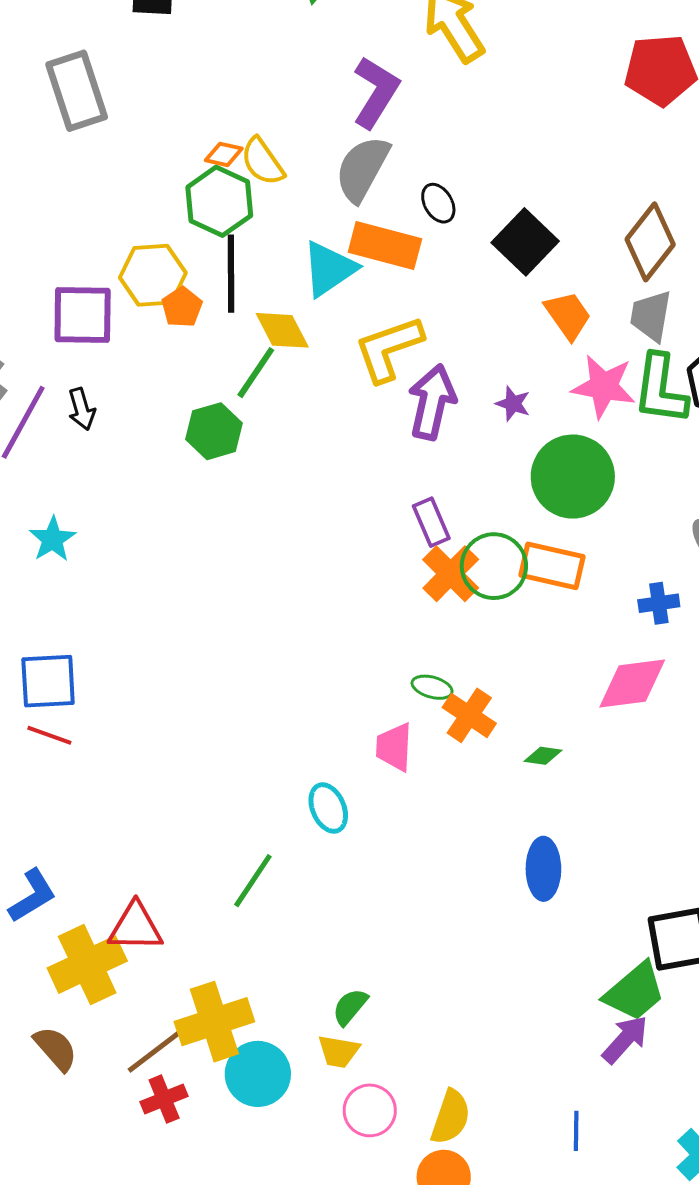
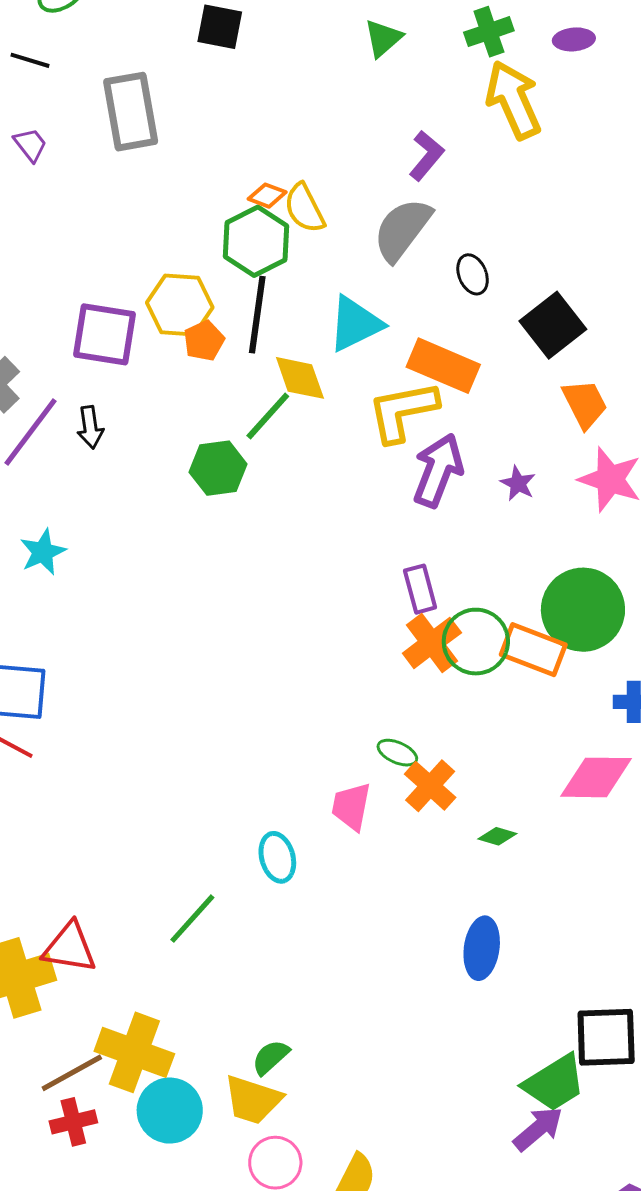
purple L-shape: (376, 92) -> (426, 156), size x0.7
orange rectangle: (385, 246) -> (443, 366), moved
green circle: (573, 477) -> (583, 610), moved
yellow cross: (214, 1022) -> (134, 1052), turned 30
yellow trapezoid: (339, 1051) -> (253, 1100), size x1.4

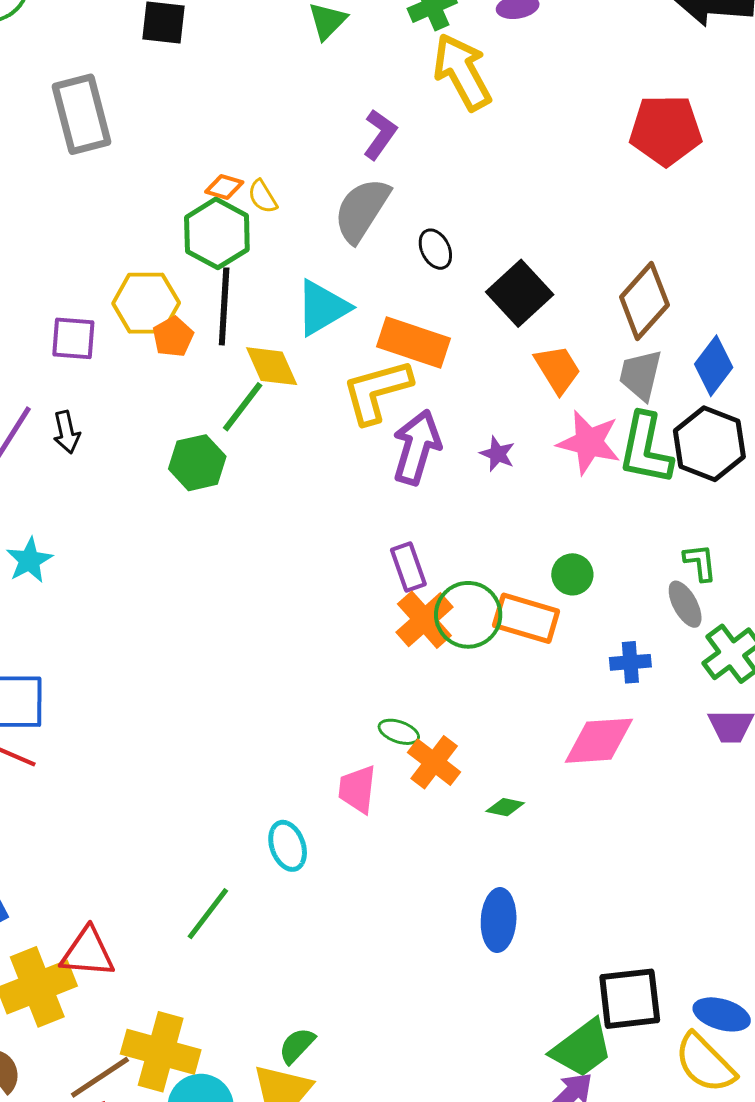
yellow semicircle: (304, 208) -> (263, 197), size x0.7
purple square: (105, 334) -> (73, 338), size x0.7
green circle: (583, 610) -> (572, 574), size x0.5

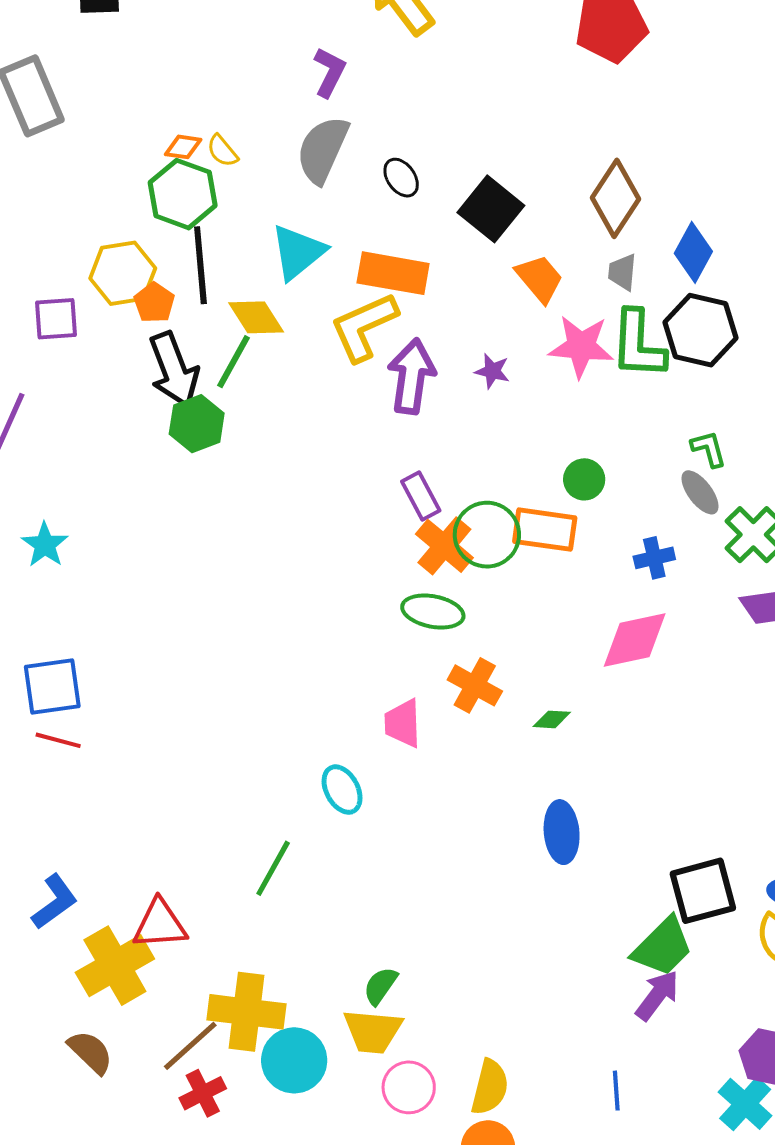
gray trapezoid: (640, 375) -> (622, 272), size x0.7
black arrow: (67, 432) -> (174, 370), moved, size x1.8
green ellipse: (399, 732) -> (433, 612), moved, size x1.5

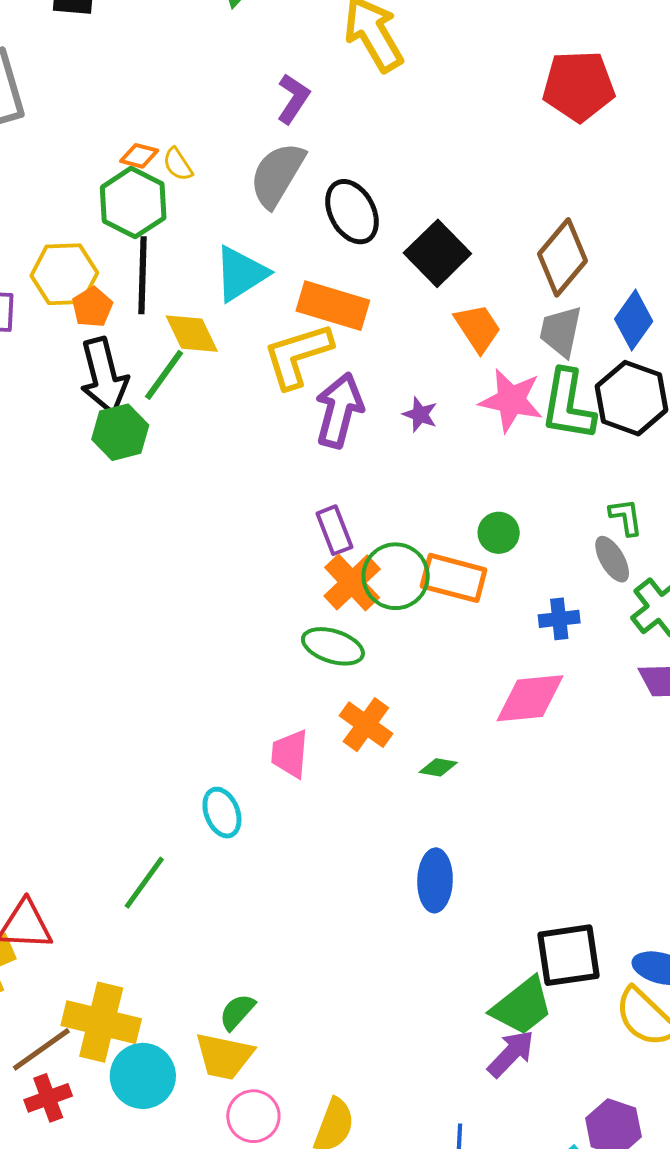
black ellipse: (401, 178) -> (352, 212), size x1.6
gray trapezoid: (622, 272) -> (561, 331), size x1.4

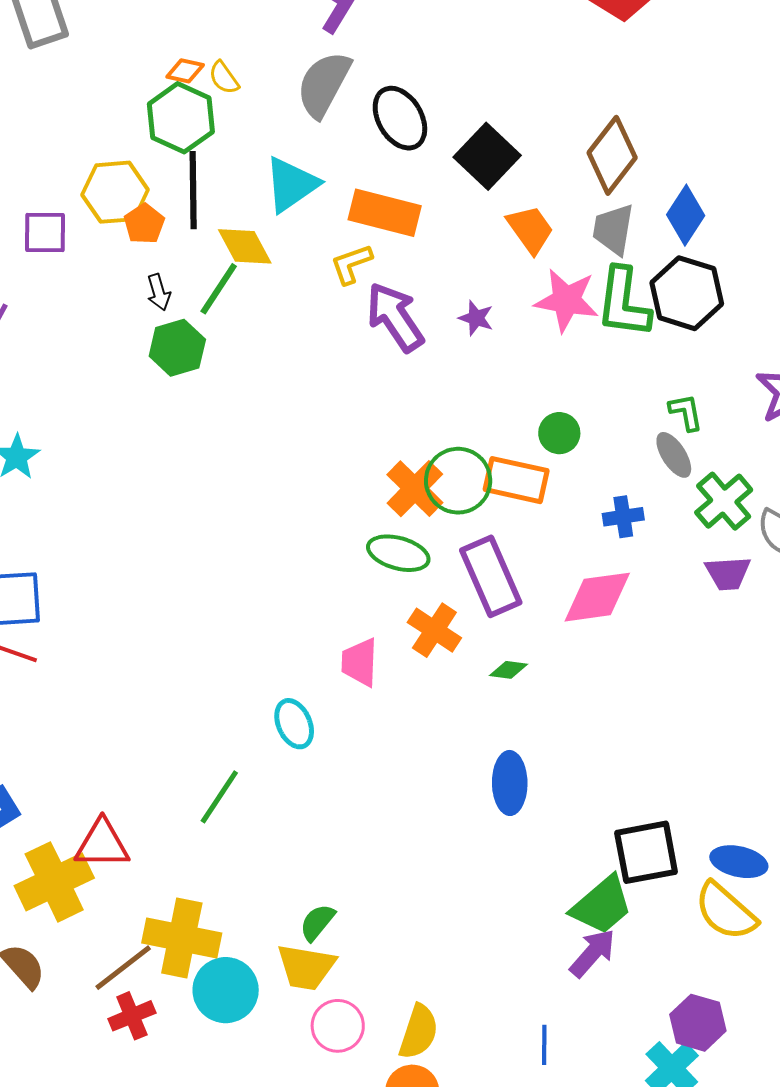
yellow L-shape: (298, 355) -> (351, 264), size x0.6
black arrow: (104, 376) -> (159, 292), size x0.5
purple arrow: (339, 410) -> (395, 317), turned -46
purple rectangle: (334, 530) -> (491, 576), moved, size x1.6

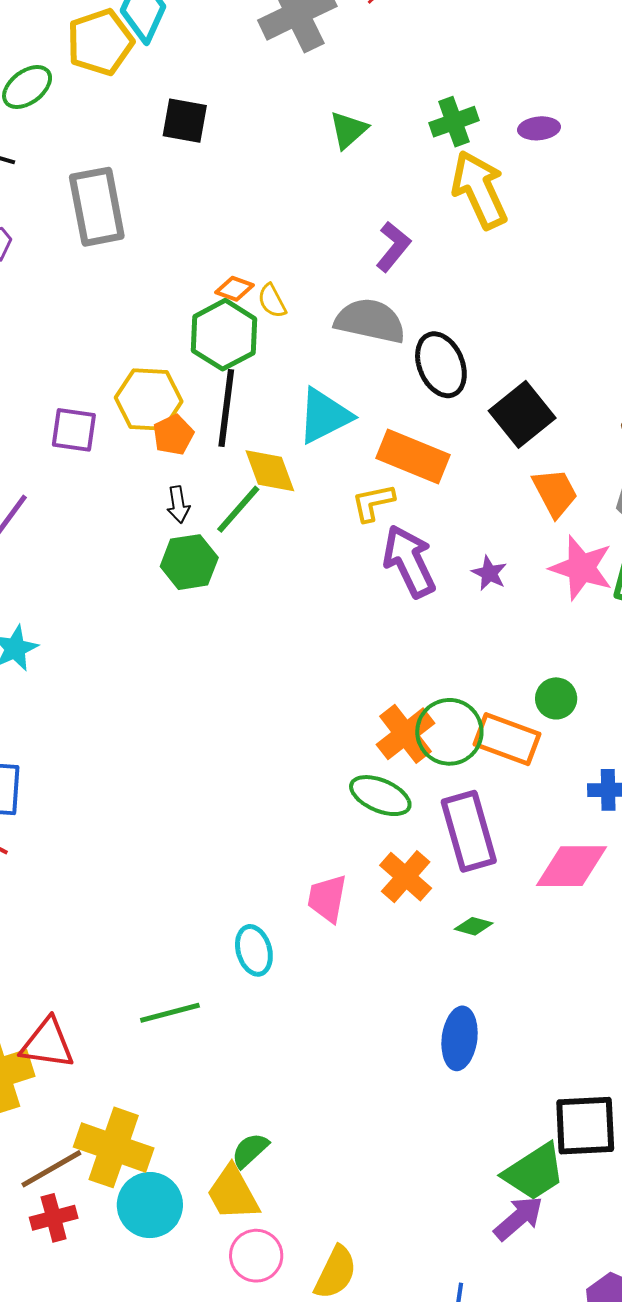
gray semicircle: (324, 84) -> (370, 321), turned 66
green line: (219, 797) -> (170, 1013), turned 34
yellow trapezoid: (306, 967) -> (233, 1193), turned 44

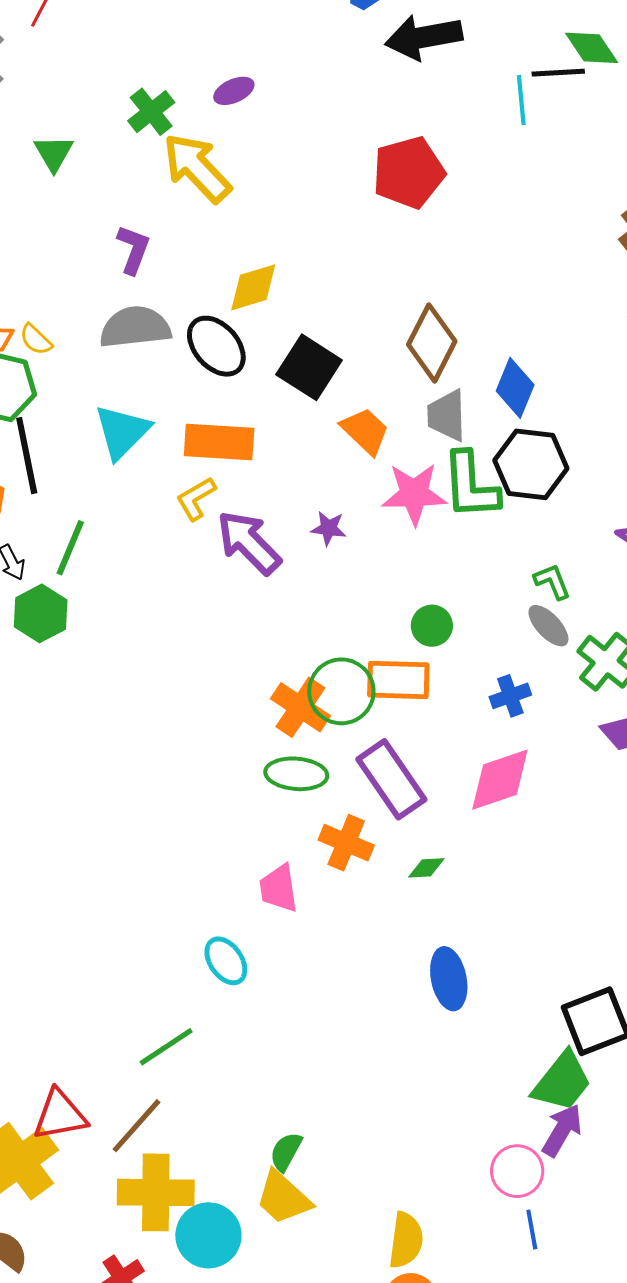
yellow diamond: (270, 471) -> (253, 287), moved, turned -68
brown line: (51, 1169) -> (137, 1126), moved
pink circle: (256, 1256) -> (517, 1171), moved

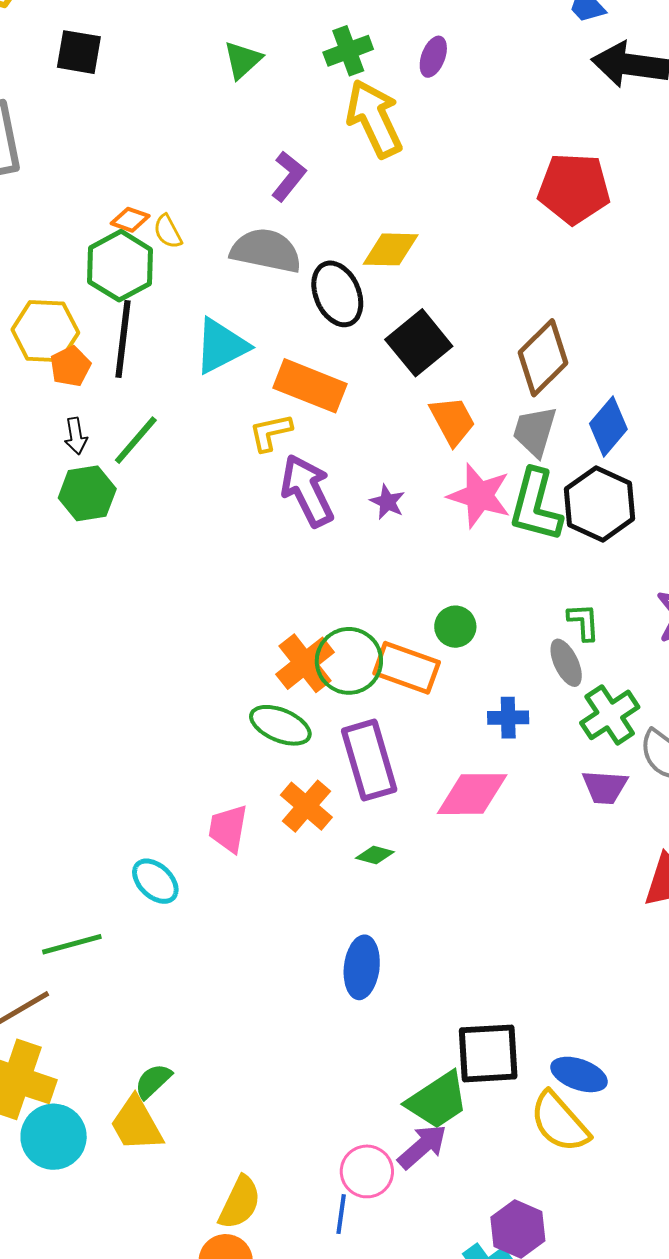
purple ellipse: (234, 91) -> (433, 57), turned -63
cyan ellipse: (226, 961) -> (155, 881), turned -30
blue line: (532, 1229) -> (341, 1214), moved

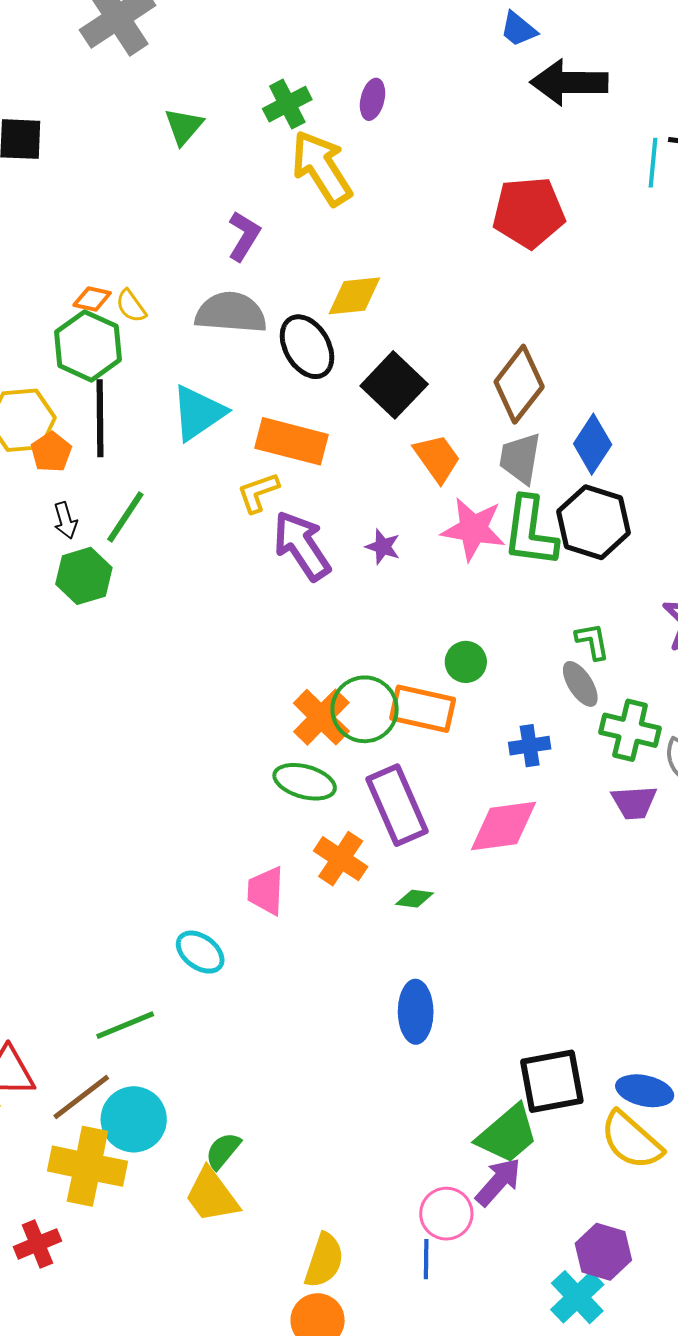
green cross: (610, 715) -> (630, 730), turned -36
cyan circle: (54, 1137) -> (134, 1119), moved

